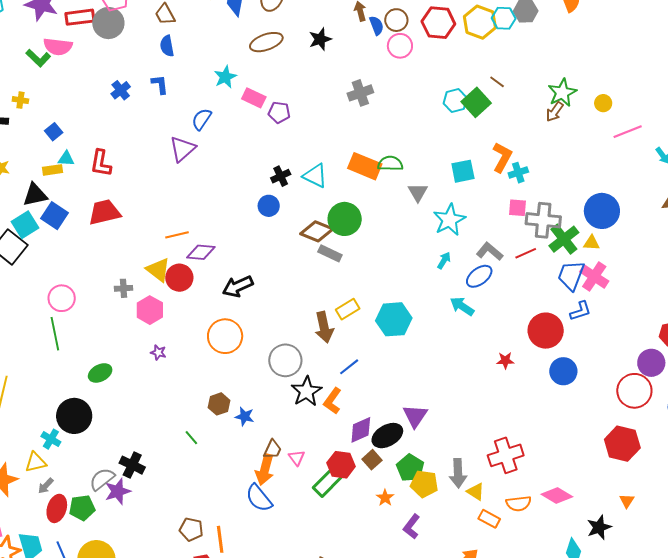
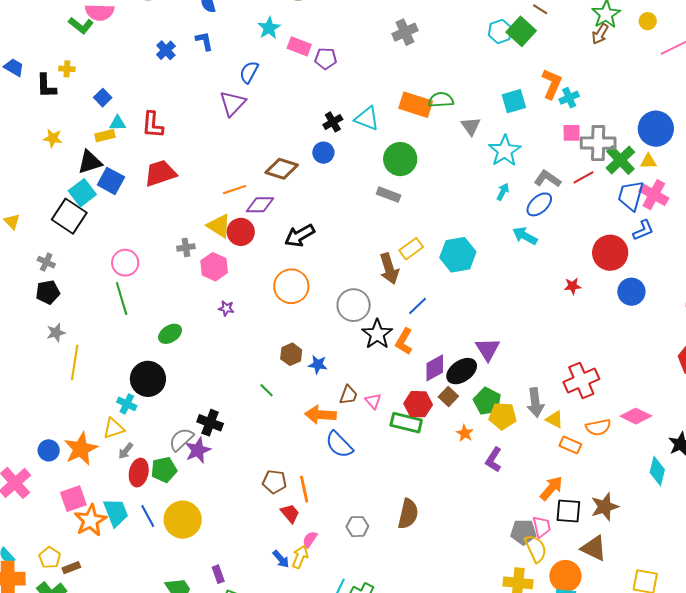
brown diamond: (317, 231) -> (282, 169), moved
orange arrow: (265, 470) -> (321, 415), moved, turned 84
green rectangle: (328, 482) -> (406, 423), turned 64

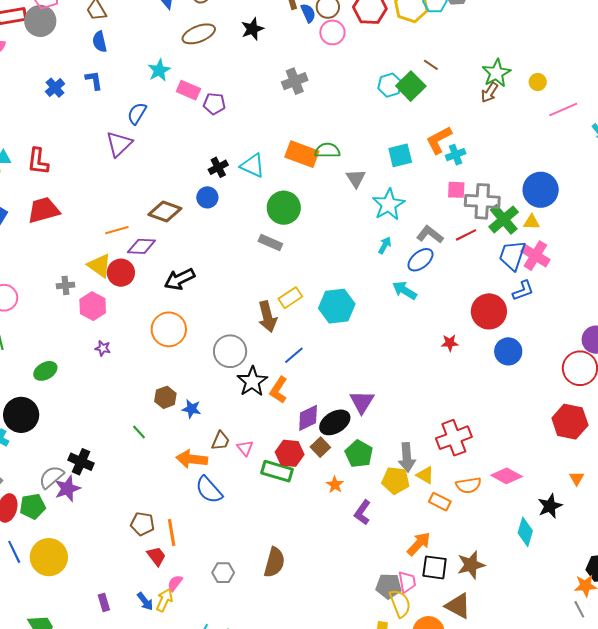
orange L-shape: (552, 84) -> (439, 140), turned -144
yellow pentagon: (503, 416) -> (396, 480), moved
purple rectangle: (218, 574) -> (104, 602), moved

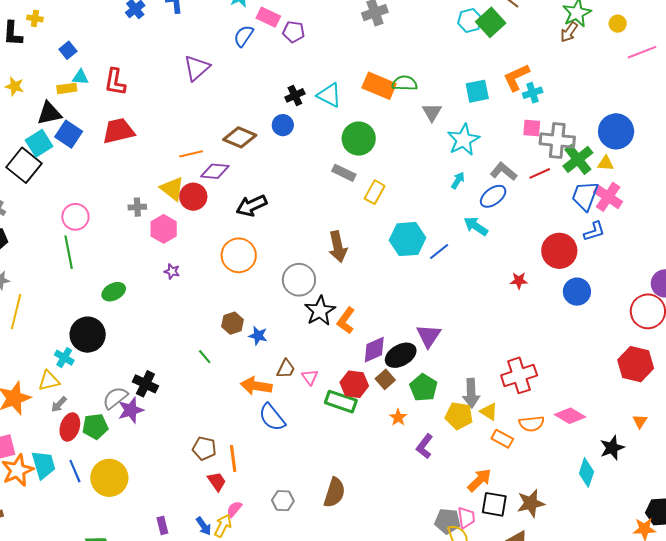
blue semicircle: (137, 113) -> (244, 36), moved
yellow rectangle: (290, 298) -> (375, 192), moved, turned -30
blue line: (294, 355) -> (439, 251), moved

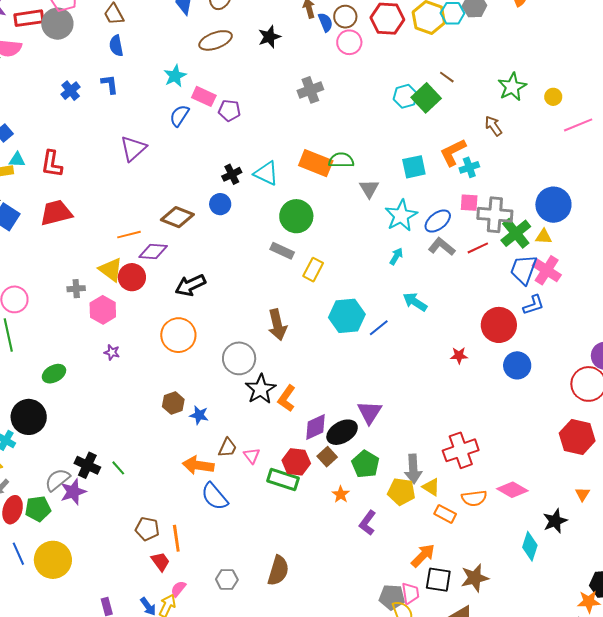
brown arrow: (569, 32) -> (493, 126), moved, turned 110
blue ellipse: (493, 196) -> (438, 221), moved
green line: (205, 357) -> (118, 468), moved

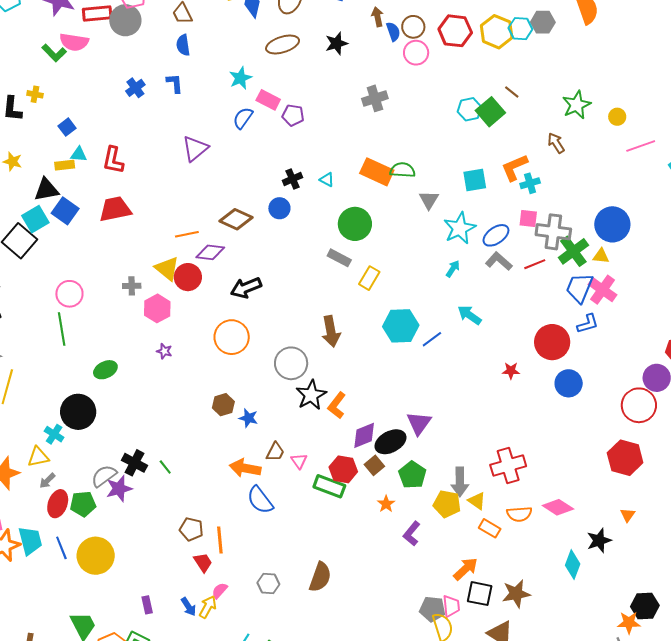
cyan triangle: (266, 173) -> (327, 180), size x0.6

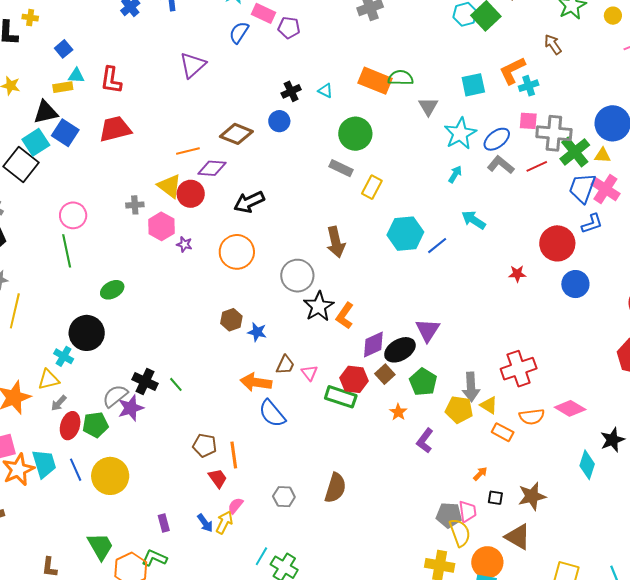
purple star: (164, 351) -> (184, 244), moved
orange arrow: (466, 569) -> (480, 474), size x0.6
black square: (480, 594) -> (495, 498), size x0.6

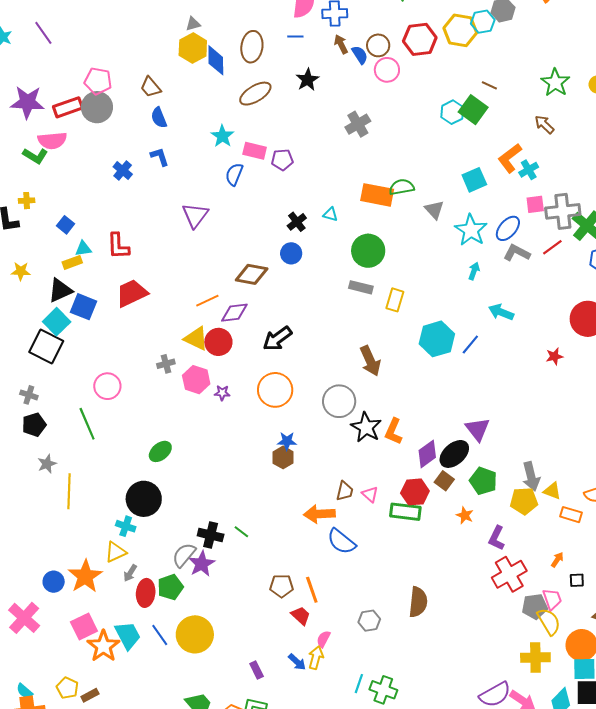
green line: (67, 251) -> (87, 424), moved
blue star: (257, 332) -> (287, 441), moved
red cross: (519, 369) -> (509, 574), moved

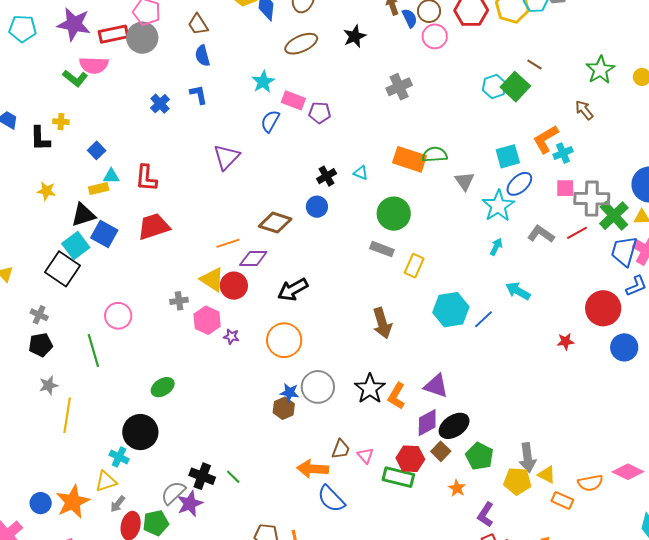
blue ellipse: (508, 228) -> (519, 184), moved
gray circle: (339, 401) -> (318, 387), moved
purple triangle: (478, 429) -> (436, 386), moved, turned -40

